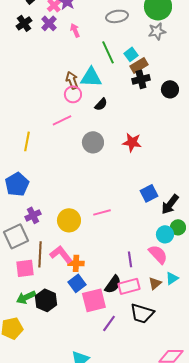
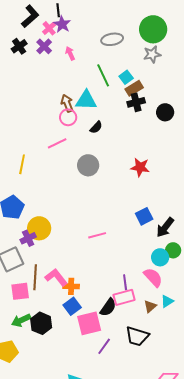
red star: (132, 142) -> (140, 167), moved
yellow circle: (69, 220) -> (39, 228), moved
pink rectangle: (129, 286) -> (124, 297), moved

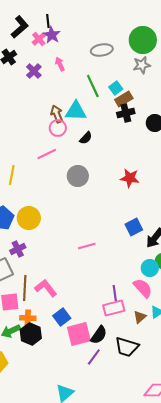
purple cross: (44, 46) -> (34, 71), moved
yellow circle: (39, 228) -> (29, 218), moved
orange cross: (71, 286) -> (28, 318), moved
black semicircle: (108, 307) -> (99, 335), moved

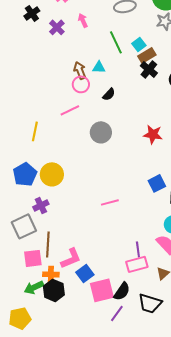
cyan triangle: (76, 111) -> (99, 67), size x0.6
black cross: (126, 113) -> (149, 69), turned -36
pink L-shape: (46, 288) -> (71, 258), moved, turned 105

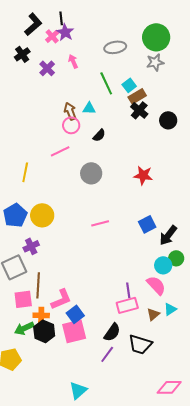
pink line: (110, 202) -> (100, 223), moved
pink square: (102, 290) -> (74, 331), moved

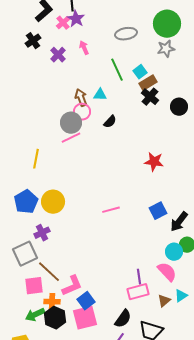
gray circle: (91, 173) -> (71, 123), moved
brown line: (38, 285) -> (49, 272), turned -50

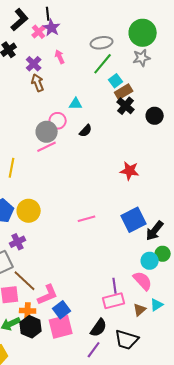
green line: (117, 70) -> (103, 64), moved, turned 65
brown arrow: (81, 98) -> (38, 83), moved
blue square: (158, 211) -> (134, 220), size x1.4

